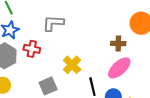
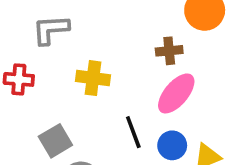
yellow cross: (72, 65) -> (93, 78), moved, turned -30

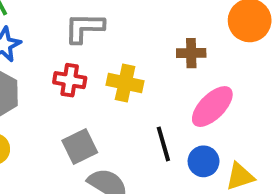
brown cross: (169, 51) -> (191, 53), moved
red cross: (19, 79) -> (70, 80), moved

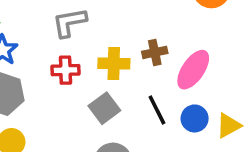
brown cross: (191, 53) -> (155, 52), moved
gray square: (80, 147) -> (104, 108), moved

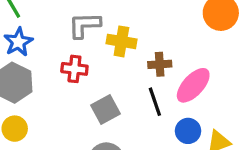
yellow cross: (114, 64) -> (121, 41), moved
black line: (157, 110) -> (155, 102), moved

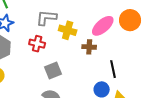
pink ellipse: (193, 85) -> (103, 26), moved
black line: (155, 102) -> (113, 69), moved

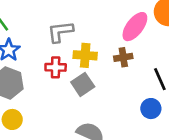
yellow cross: (68, 30) -> (85, 55), moved
gray square: (53, 70) -> (83, 84), moved

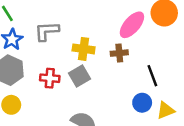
gray L-shape: (60, 32) -> (47, 31), moved
red cross: (56, 67) -> (50, 78), moved

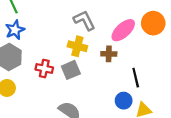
gray L-shape: (47, 31) -> (84, 20), moved, turned 60

